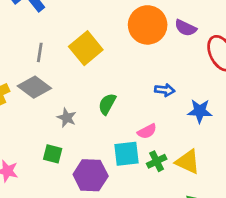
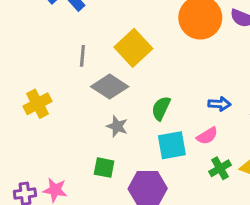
gray diamond: (34, 87) -> (110, 87), moved
blue arrow: (165, 90) -> (219, 104), moved
cyan square: (126, 154) -> (172, 145), moved

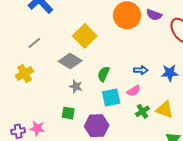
gray line: (82, 56) -> (34, 43), moved, turned 48

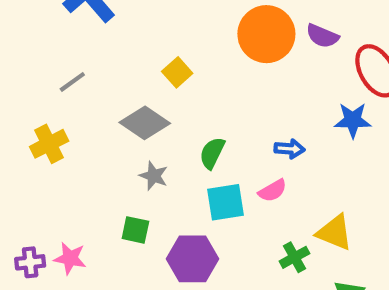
yellow square: (85, 36) -> (177, 72), size x0.6
blue star: (170, 73) -> (353, 120), moved
green cross: (142, 111) -> (294, 257), moved

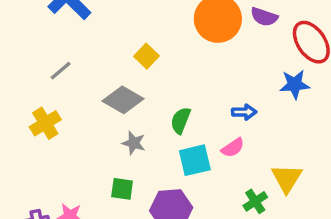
yellow triangle: (335, 233) -> (287, 178), turned 44

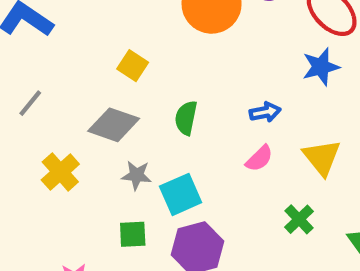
green semicircle: (181, 120) -> (186, 118), moved
yellow cross: (45, 123) -> (60, 172), moved
cyan square: (195, 160) -> (181, 194), moved
yellow triangle: (287, 178) -> (322, 157), moved

